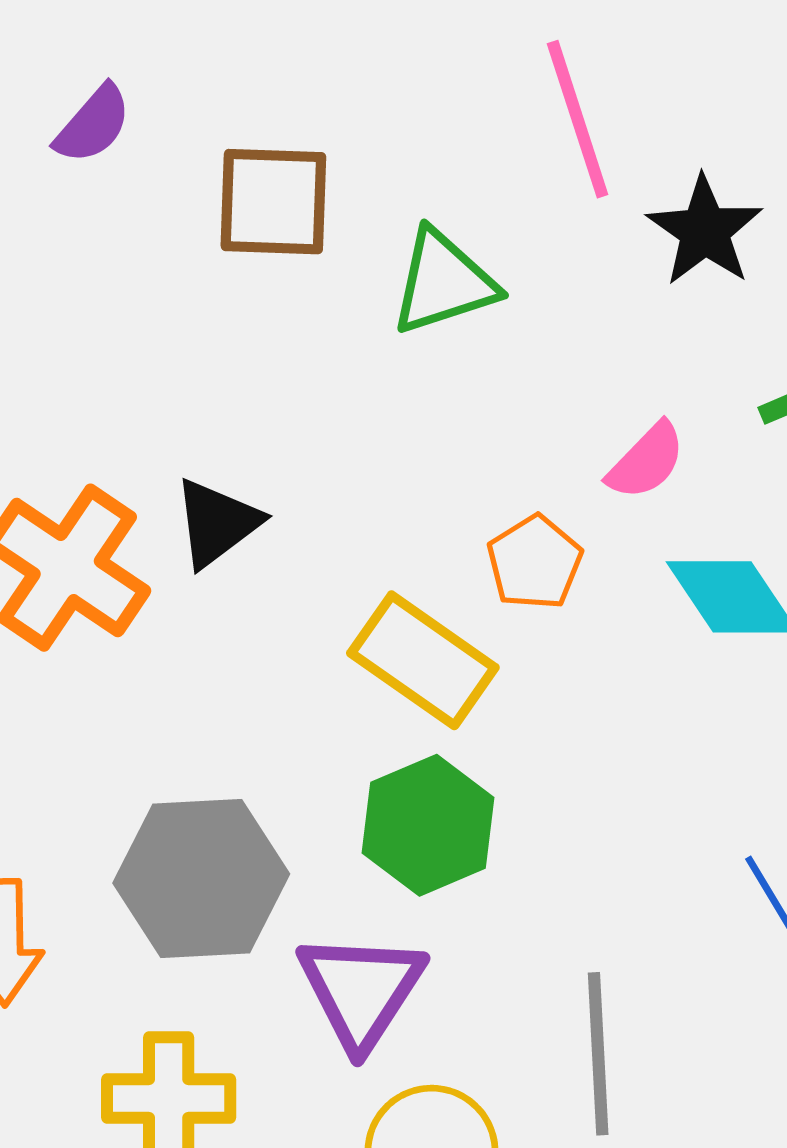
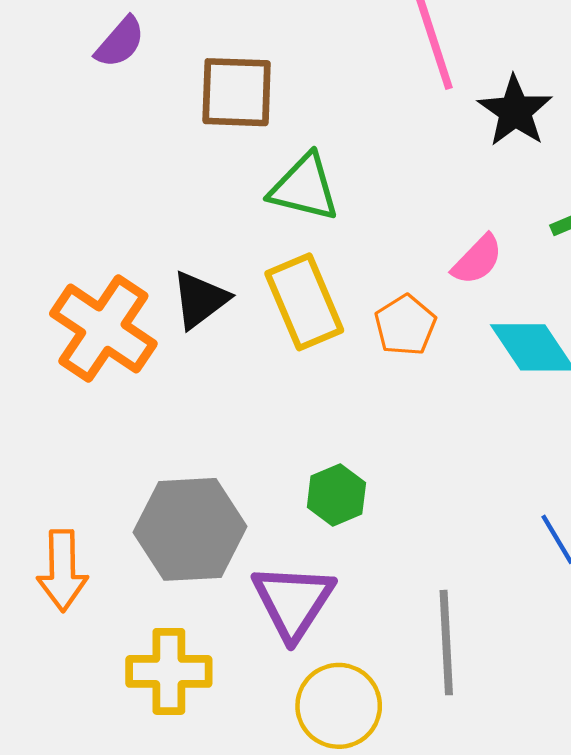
green triangle: (444, 282) -> (304, 188), moved, turned 32
yellow rectangle: (423, 660) -> (304, 302), moved, turned 32
green hexagon: (428, 825) -> (336, 495), size x0.7

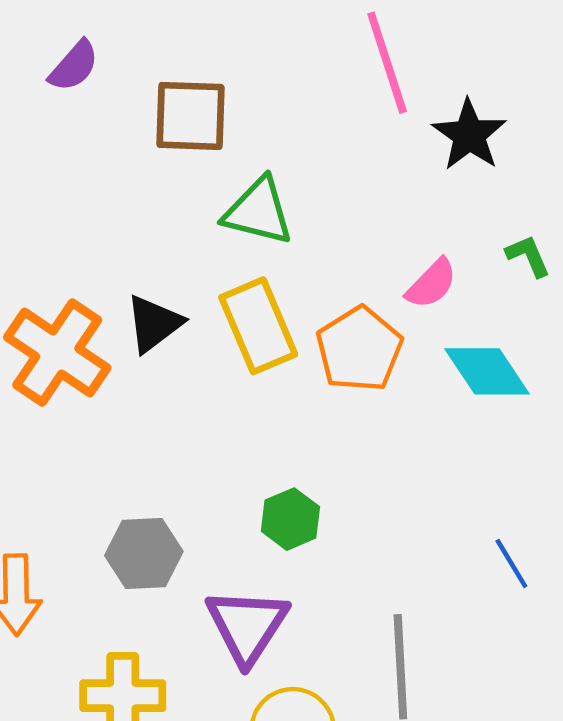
orange pentagon: (405, 325) -> (359, 349), size x1.4
gray hexagon: (190, 529) -> (144, 553), size x0.7

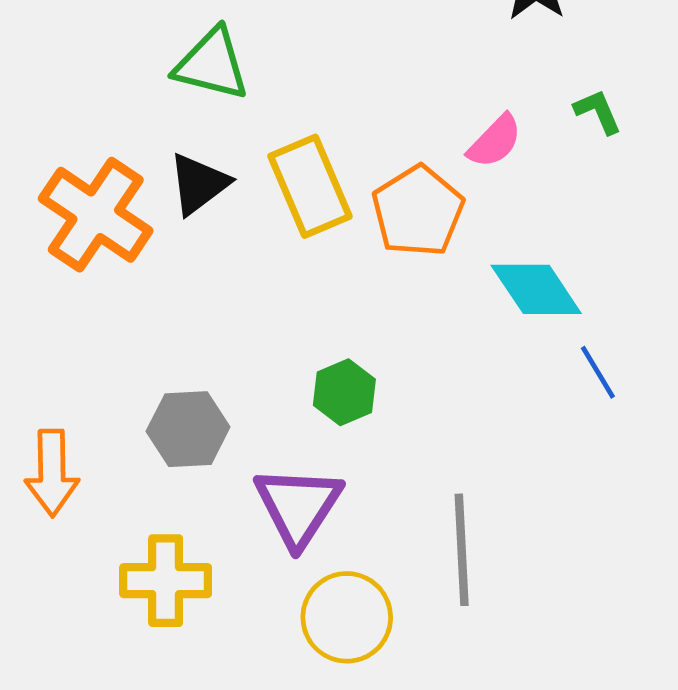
green triangle: (258, 211) -> (212, 64), moved
cyan diamond: (487, 371) -> (536, 289), moved
blue line: (511, 563) -> (598, 372), moved

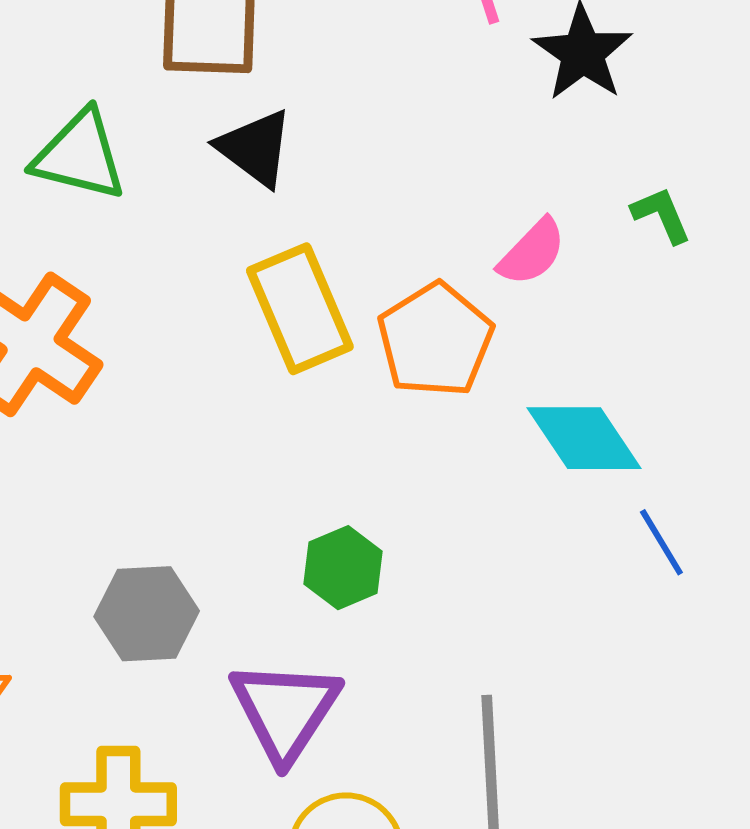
green triangle: (212, 64) -> (80, 155), moved
black triangle: (199, 184) -> (255, 148), moved, turned -46

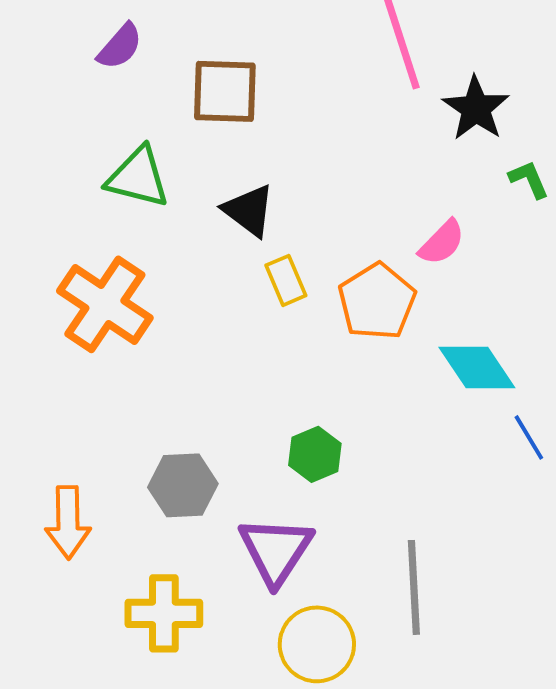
black triangle: (255, 148) -> (249, 210), moved
green L-shape: (661, 215) -> (529, 179), moved
yellow rectangle: (300, 309) -> (286, 280), size x0.6

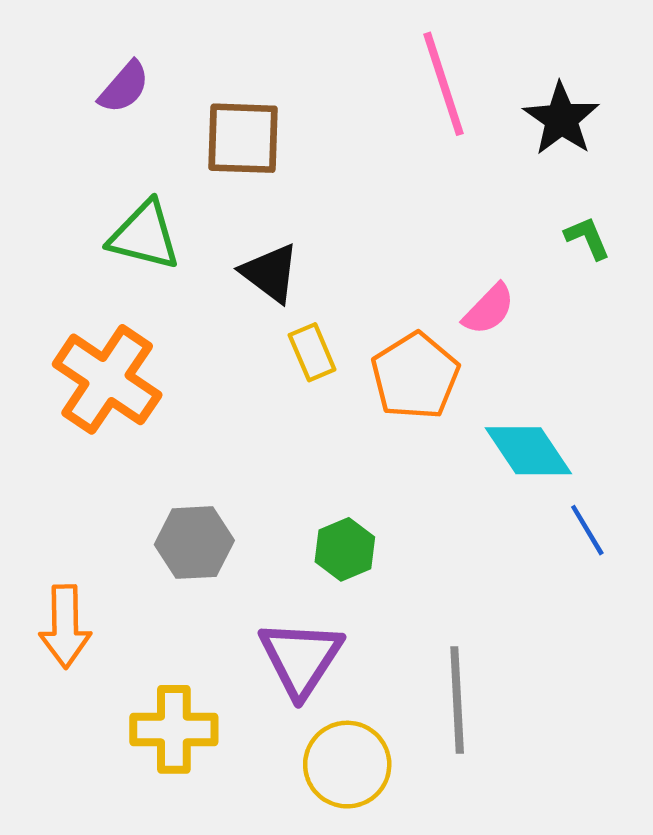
black star: (476, 108) -> (561, 119), moved
gray hexagon: (183, 485) -> (194, 543), moved

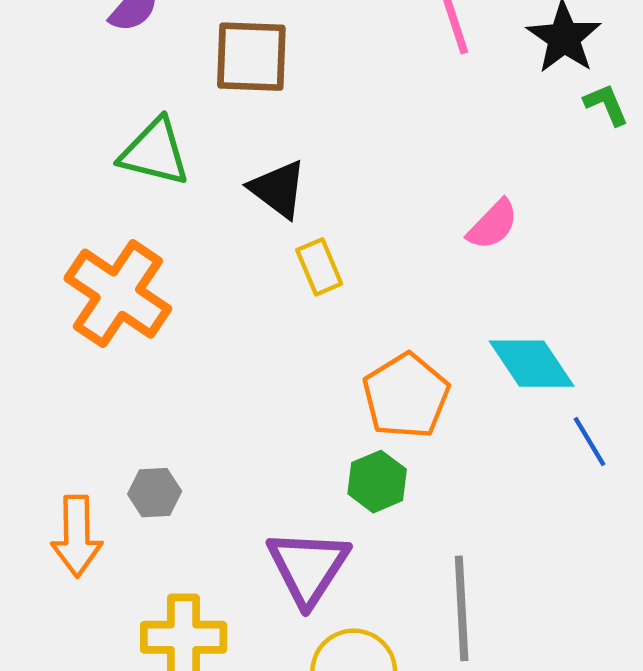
green L-shape: (587, 238) -> (606, 104), moved
orange pentagon: (415, 376) -> (406, 396), moved
gray hexagon: (194, 543) -> (155, 493), moved, size x0.7
green hexagon: (345, 549) -> (377, 482), moved

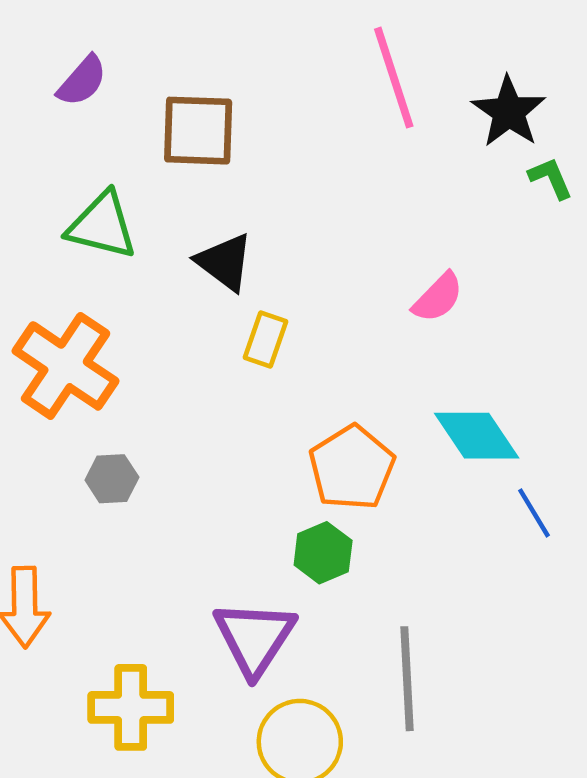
yellow rectangle: (319, 267) -> (266, 339), turned 42
gray hexagon: (155, 493) -> (112, 479), moved

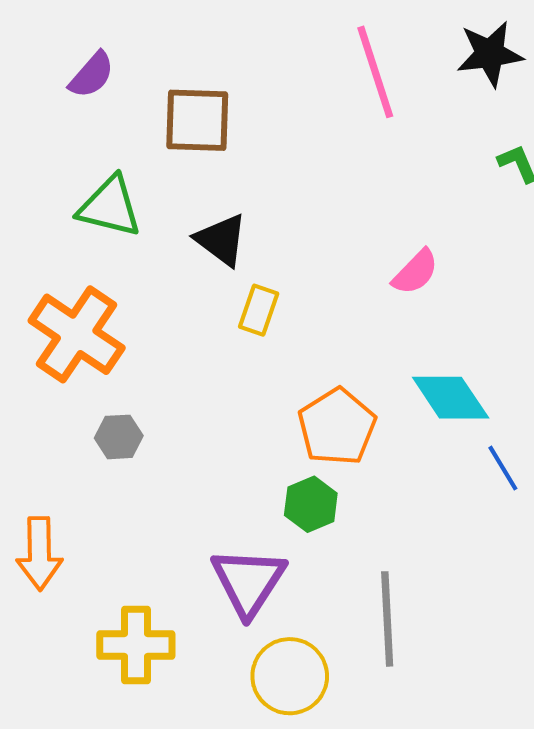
black star: (509, 112) -> (490, 54), moved, turned 30

